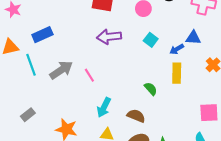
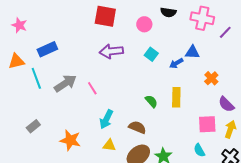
yellow rectangle: (177, 73) -> (176, 97), moved

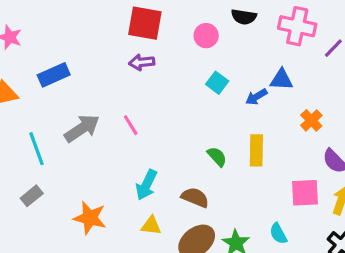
purple arrow: (111, 51) -> (142, 62), moved, size x0.7
cyan line: (36, 78) -> (36, 149), moved
pink line: (92, 88) -> (131, 125), moved
cyan semicircle: (199, 150) -> (278, 234), moved

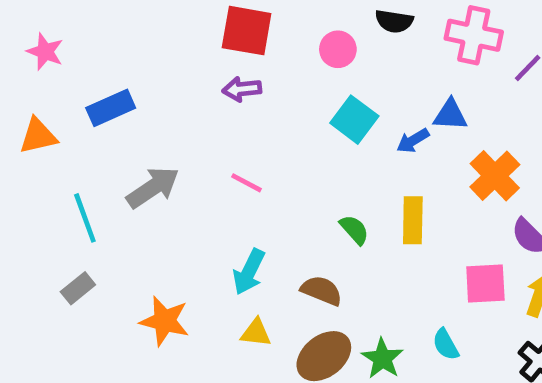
cyan square: (217, 83) -> (354, 120), size x1.4
orange cross: (311, 120) -> (495, 176), size x1.5
pink line: (131, 125) -> (247, 183), moved, turned -30

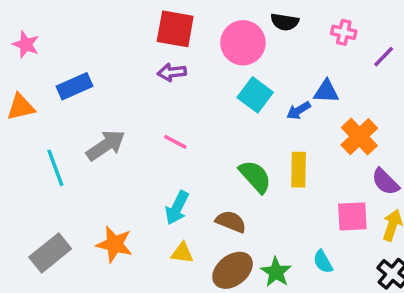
pink cross: (474, 35) -> (344, 32), size x0.6
pink circle: (338, 49) -> (243, 43), size x1.6
green semicircle: (354, 230) -> (255, 177), size x1.5
gray rectangle: (78, 288) -> (50, 253), moved, size x1.6

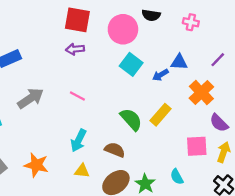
purple line: (384, 57) -> (218, 60), moved
yellow rectangle: (299, 170) -> (160, 115), turned 40

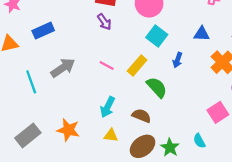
purple arrow: (75, 49) -> (104, 22), turned -119
blue arrow: (160, 75) -> (178, 60), moved, turned -40
yellow rectangle: (160, 115) -> (137, 66), moved
pink square: (197, 146) -> (218, 112), turned -30

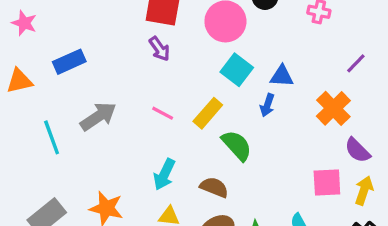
blue triangle: (202, 34) -> (282, 76), moved
pink square: (218, 112) -> (327, 182), turned 30

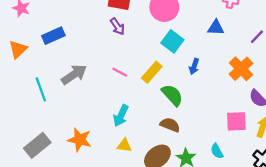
blue triangle: (282, 76) -> (216, 28), moved
orange triangle: (19, 81) -> (18, 49), turned -30
brown semicircle: (214, 187) -> (170, 125), moved

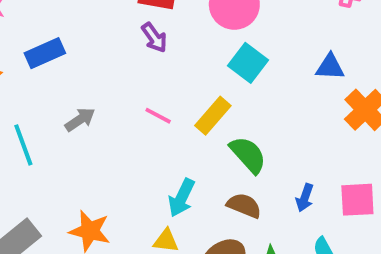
blue triangle: (216, 28) -> (330, 67), moved
blue arrow: (194, 66) -> (305, 198), moved
gray arrow: (74, 74) -> (80, 120), size x0.7
cyan arrow: (121, 116) -> (182, 198), moved

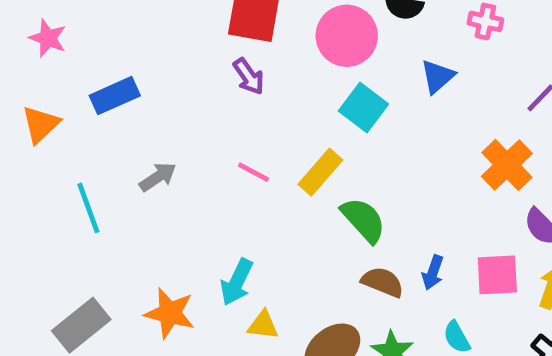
blue triangle: (330, 67) -> (438, 76), moved, turned -44
cyan arrow: (182, 198) -> (237, 282), moved
brown semicircle: (244, 206) -> (383, 282), moved

